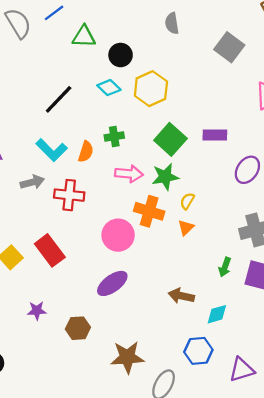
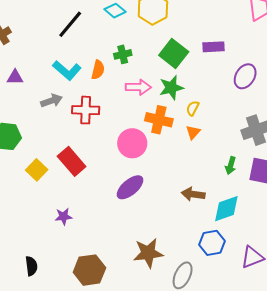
cyan diamond: (217, 314) -> (226, 209), size x1.4
brown hexagon: (78, 328) -> (89, 270), moved, size x1.4

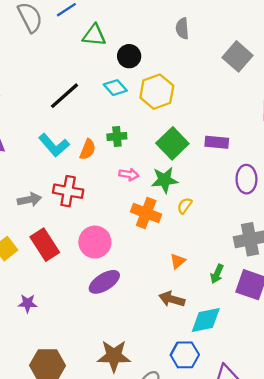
purple ellipse: (245, 76) -> (246, 179), turned -40
pink arrow: (138, 87) -> (129, 174), size x0.7
gray arrow: (51, 101) -> (29, 200), moved
orange triangle: (193, 132) -> (178, 261), moved
pink circle: (132, 143) -> (95, 242), moved

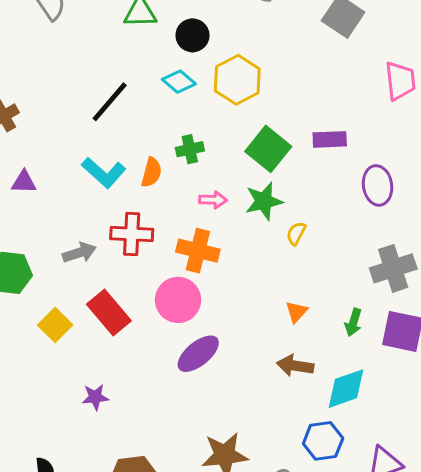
orange cross: (146, 213) -> (198, 251), moved

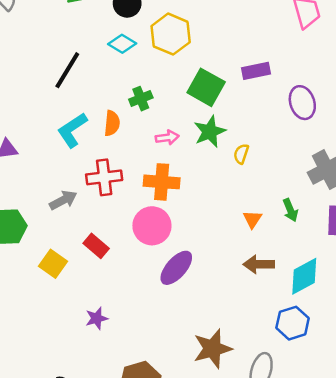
cyan L-shape: (104, 173) -> (72, 130), turned 114
red rectangle: (109, 312) -> (96, 246), size x0.7
green arrow: (353, 322) -> (290, 210), moved, turned -30

